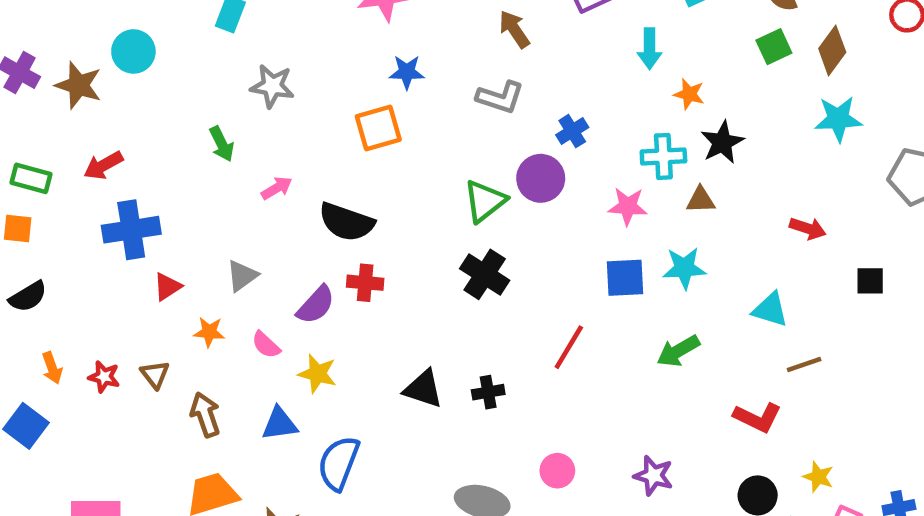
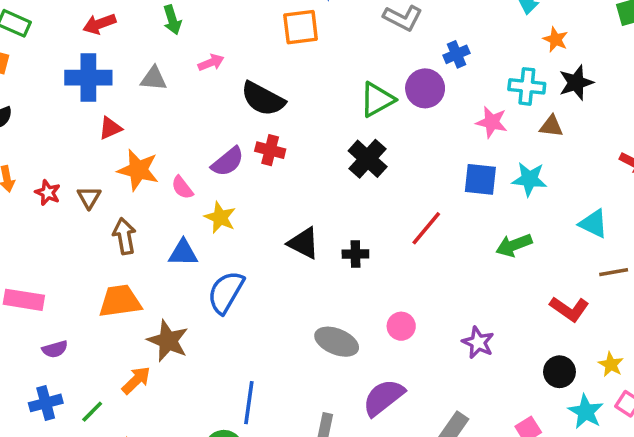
red arrow: (103, 165) -> (99, 24), moved
gray triangle: (242, 276) -> (154, 78), moved, turned 32
orange star: (209, 332) -> (138, 170), size x1.6

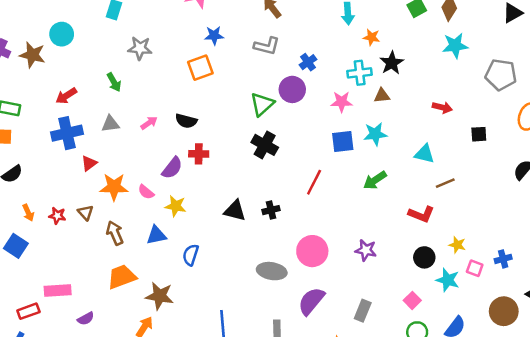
pink arrow: (211, 63) -> (149, 123), moved
black semicircle: (263, 99) -> (186, 121), size x0.7
blue semicircle: (226, 292) -> (191, 255), size x0.7
pink circle: (401, 326) -> (312, 251), size x1.6

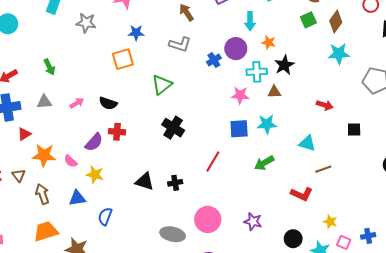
gray star: (140, 48) -> (86, 23), moved
purple circle: (292, 89) -> (236, 49), moved
green triangle: (262, 104) -> (162, 85), moved
black circle: (424, 257) -> (293, 239), moved

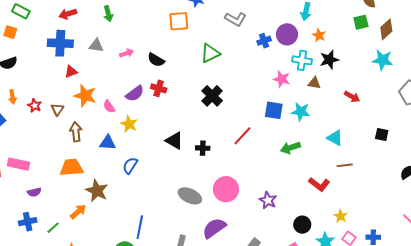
red arrow: (325, 105) -> (352, 97), moved

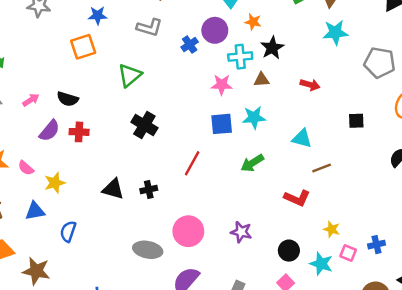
purple semicircle: (135, 94) -> (49, 131), moved
yellow star: (129, 124) -> (55, 183), turned -30

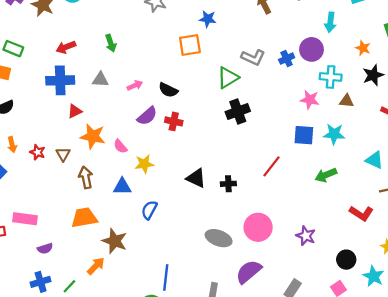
orange star: (253, 22) -> (363, 48), moved
gray L-shape: (149, 27) -> (253, 57), moved
black star: (272, 48) -> (373, 75), moved
black cross: (144, 125) -> (238, 112), moved, turned 30

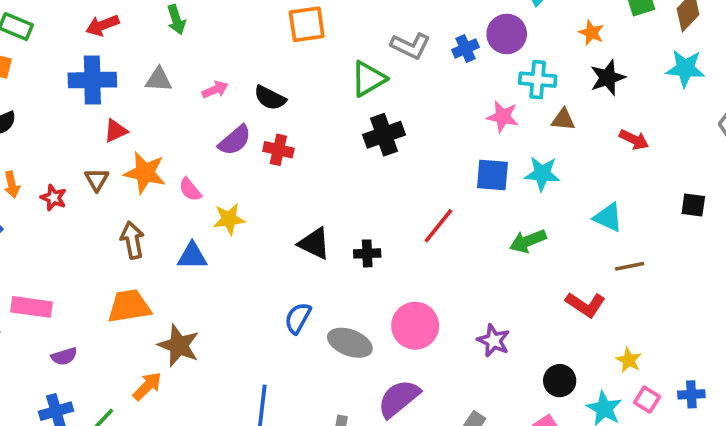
brown triangle: (63, 154) -> (97, 180), moved
blue semicircle: (149, 210) -> (298, 318), moved

